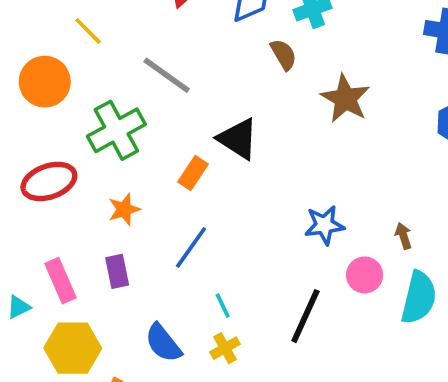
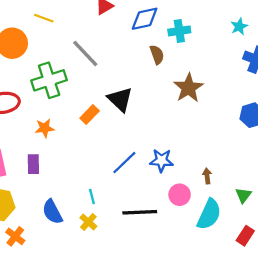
yellow line: (88, 31) -> (44, 18), turned -36
blue line: (191, 247) -> (124, 163), moved
black line: (305, 316) -> (140, 212), turned 52
yellow cross: (225, 348) -> (88, 222), turned -30

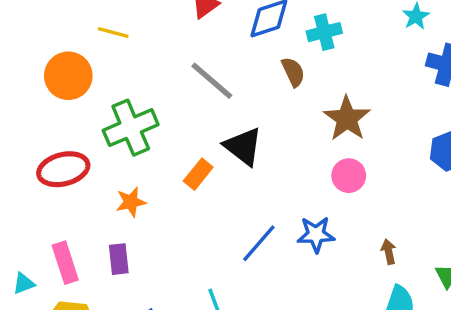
gray line: (85, 53) -> (212, 81), moved
pink circle: (180, 195) -> (349, 176), moved

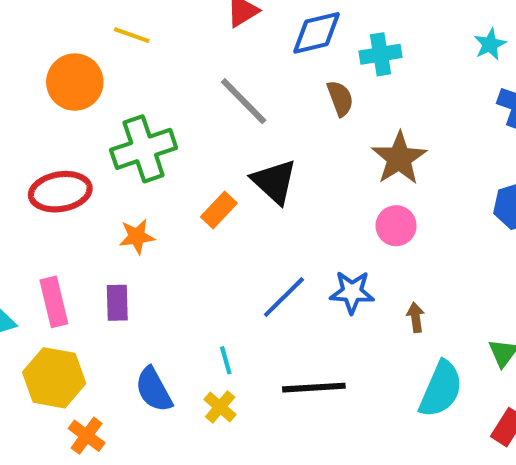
brown arrow: (389, 252) -> (416, 317), moved

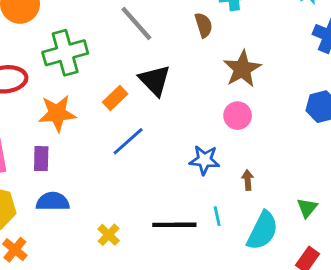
orange star: (137, 237) -> (57, 113), size x1.5
blue line: (284, 297) -> (128, 141), moved
cyan line: (226, 360) -> (217, 216), moved
blue semicircle: (154, 390) -> (53, 202), moved, turned 116

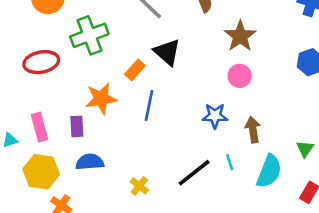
orange star: (57, 113) -> (101, 99), moved
blue line: (128, 141) -> (149, 106), turned -32
brown arrow: (248, 180) -> (253, 130), size x1.5
black line: (174, 225) -> (194, 173), turned -33

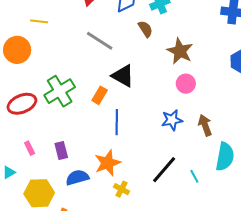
green cross: (89, 35) -> (60, 91), moved
orange star: (101, 99) -> (108, 163), moved
pink rectangle: (39, 127) -> (30, 148), moved, size x0.6
cyan line: (230, 162) -> (194, 176), moved

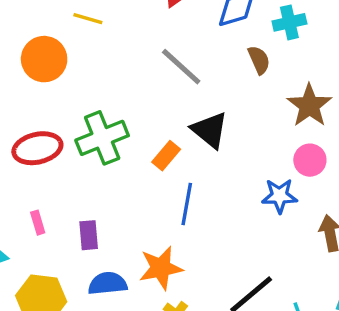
blue star: (172, 120) -> (280, 196), moved

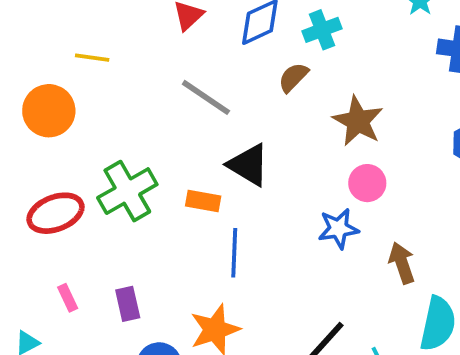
brown semicircle: (259, 60) -> (293, 77), turned -104
orange rectangle: (166, 156) -> (203, 201), turned 68

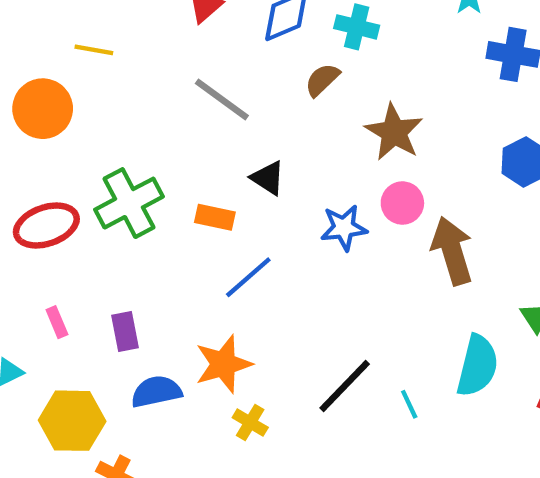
cyan cross: (322, 30) -> (357, 27), turned 33
black triangle: (248, 165) -> (268, 178), size x0.7
blue star: (338, 229) -> (344, 228), moved
blue line: (234, 253) -> (248, 277), turned 45
brown arrow: (402, 263) -> (452, 251), moved, size x1.4

